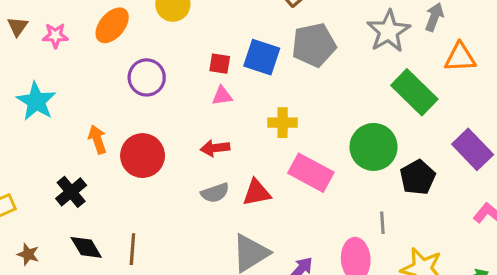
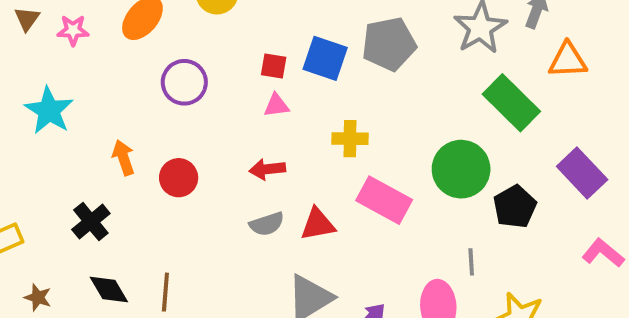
red circle: (143, 156) -> (179, 178), size x0.7

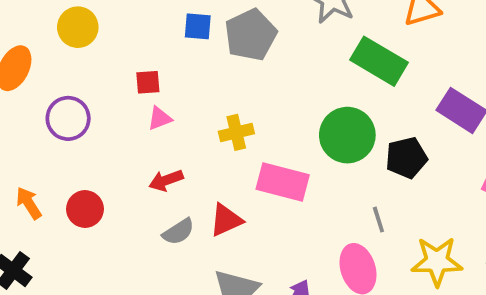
blue square: (325, 58) -> (198, 26), moved, size x0.7
black pentagon: (515, 207) -> (406, 158), turned 30

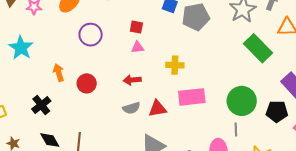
green circle: (347, 135) -> (242, 101), moved
black pentagon: (406, 158) -> (277, 111), moved
pink rectangle: (283, 182) -> (192, 97), turned -36

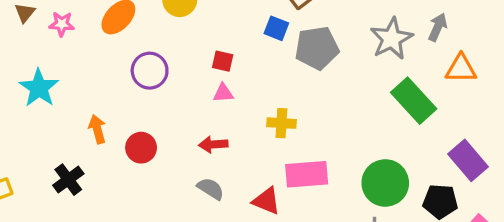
gray semicircle: (131, 108) -> (211, 189), turned -132
red triangle: (157, 109) -> (266, 201), moved, turned 30

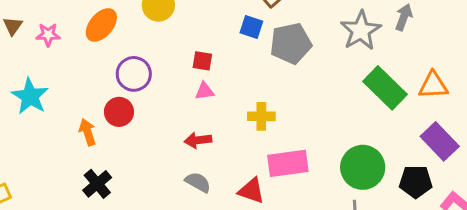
orange triangle: (461, 69) -> (433, 85), moved
red circle: (141, 148) -> (119, 112), moved
black cross: (68, 180) -> (97, 184), moved

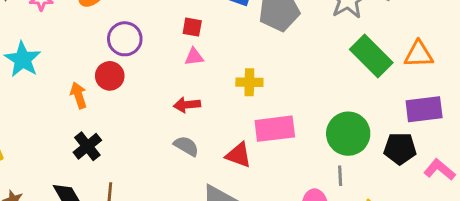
purple rectangle: (440, 141) -> (424, 109), turned -54

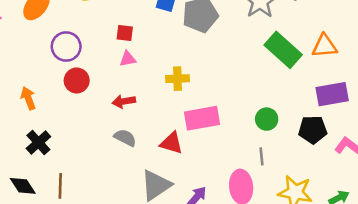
red circle: (110, 76) -> (77, 80), moved
green circle: (348, 134) -> (267, 119), size x0.6

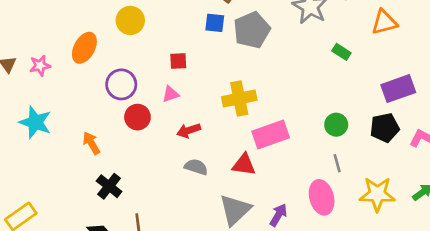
orange triangle: (325, 46) -> (384, 22), moved
green rectangle: (283, 50) -> (341, 52), size x0.5
pink triangle: (128, 59) -> (171, 94), moved
yellow cross: (178, 79) -> (239, 98), size x1.4

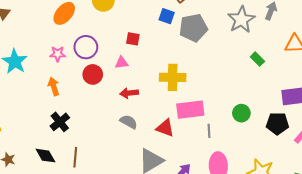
pink star: (40, 66) -> (58, 54), moved
gray line: (337, 163) -> (209, 131), moved

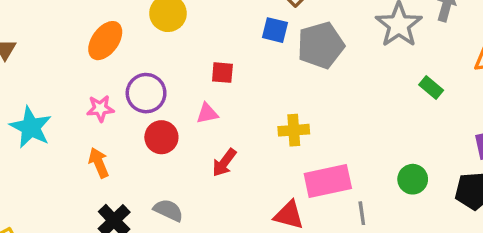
yellow cross: (173, 77) -> (294, 130), size x0.7
red arrow: (129, 93) -> (224, 163), turned -42
gray semicircle: (129, 122) -> (168, 210), moved

